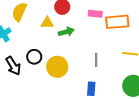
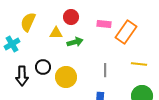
orange rectangle: (117, 22) -> (126, 32), turned -50
black arrow: (13, 66) -> (22, 76), turned 30

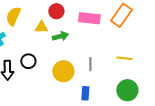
pink rectangle: (104, 24) -> (89, 18), size x1.5
orange rectangle: (126, 32) -> (121, 15), moved
yellow circle: (66, 77) -> (63, 71), moved

